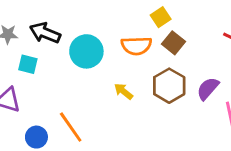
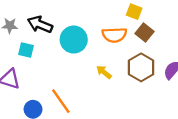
yellow square: (161, 17) -> (134, 12), turned -35

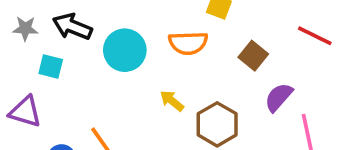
brown square: (145, 33) -> (253, 56), moved
brown hexagon: (141, 67) -> (217, 124), moved

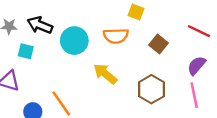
purple semicircle: (279, 97) -> (197, 65), moved
yellow arrow: (172, 101) -> (105, 74), size x1.5
brown hexagon: (217, 124) -> (151, 89), moved

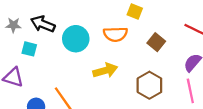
yellow arrow: (105, 74) -> (105, 70), turned 125

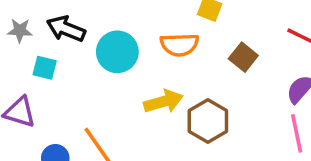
brown hexagon: (149, 85) -> (208, 121), moved

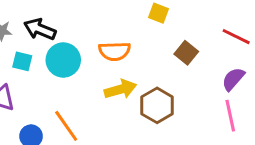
orange semicircle: (179, 45) -> (115, 51), moved
cyan circle: (117, 52) -> (63, 60), moved

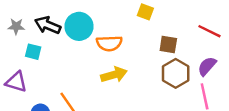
brown square: (186, 53) -> (168, 44), turned -30
cyan circle: (63, 60) -> (79, 26), moved
brown hexagon: (157, 105) -> (176, 73), moved

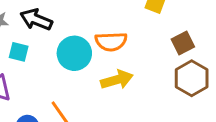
cyan circle: (79, 26) -> (74, 53), moved
brown square: (168, 44) -> (183, 43), turned -36

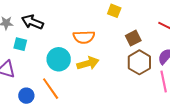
cyan circle: (74, 53) -> (59, 59), moved

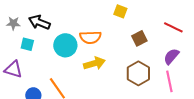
cyan circle: (59, 59) -> (65, 45), moved
brown hexagon: (139, 62) -> (138, 73), moved

